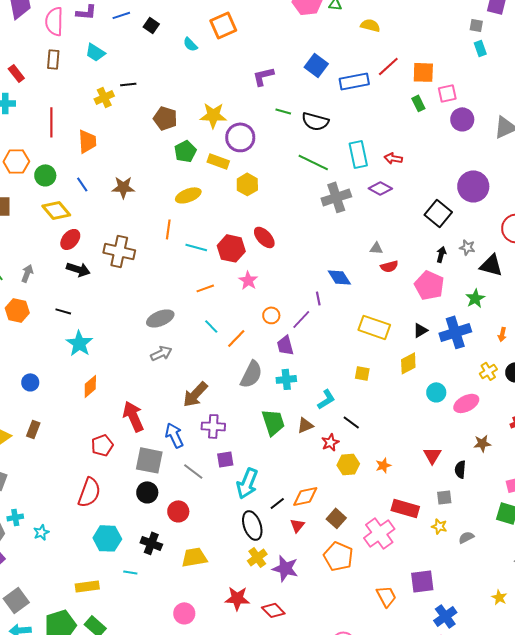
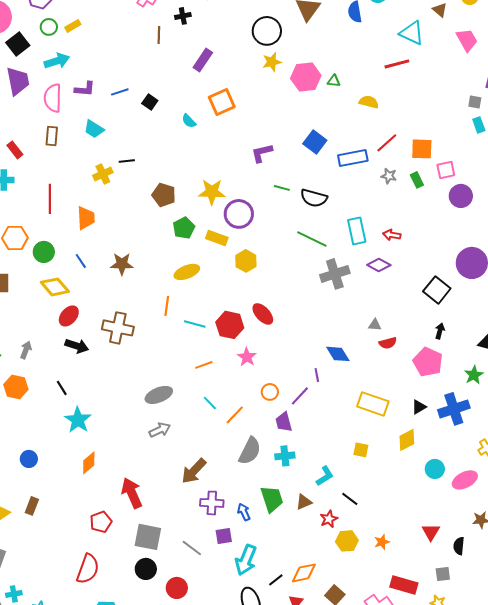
gray star: (467, 247) -> (389, 176), moved
black line: (63, 311) -> (62, 388), turned 42
blue arrow: (174, 435) -> (244, 512), moved, size x0.7

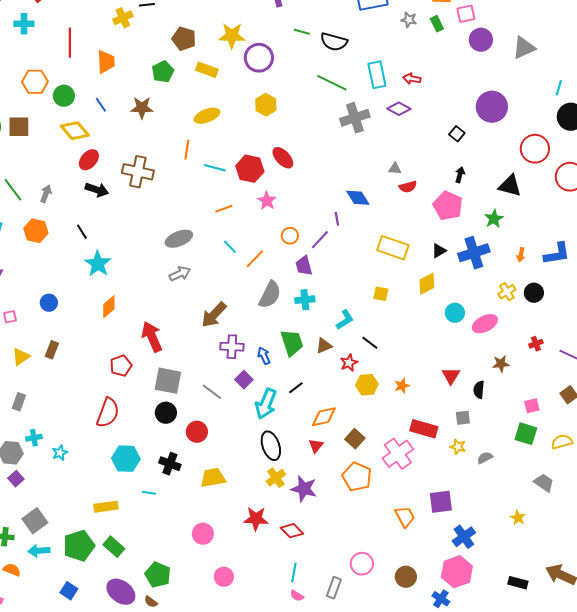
green pentagon: (184, 228) -> (163, 72), moved
yellow rectangle: (217, 238) -> (207, 70), moved
black square: (437, 290) -> (457, 134), size x0.6
purple square: (224, 536) -> (244, 380), turned -36
black line: (276, 580) -> (296, 388), moved

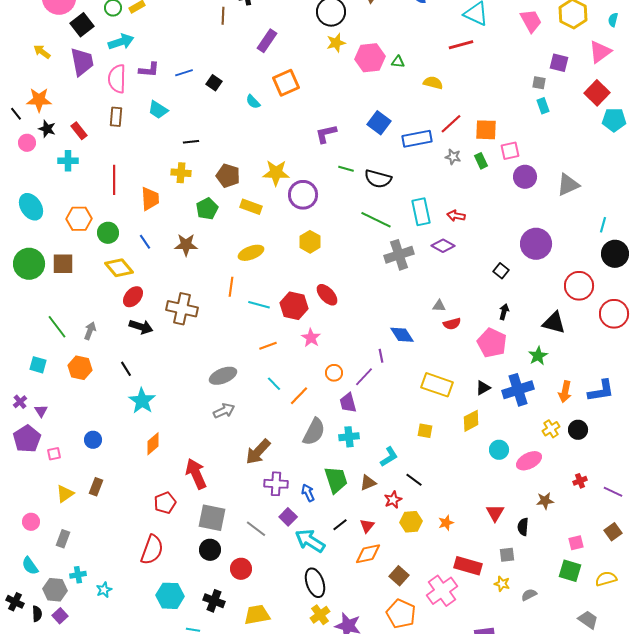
yellow cross: (123, 18) -> (181, 173), moved, turned 30
orange arrow: (521, 255) -> (565, 392), size x1.5
cyan arrow: (266, 404) -> (310, 541), turned 100
red triangle: (316, 446) -> (367, 526), moved

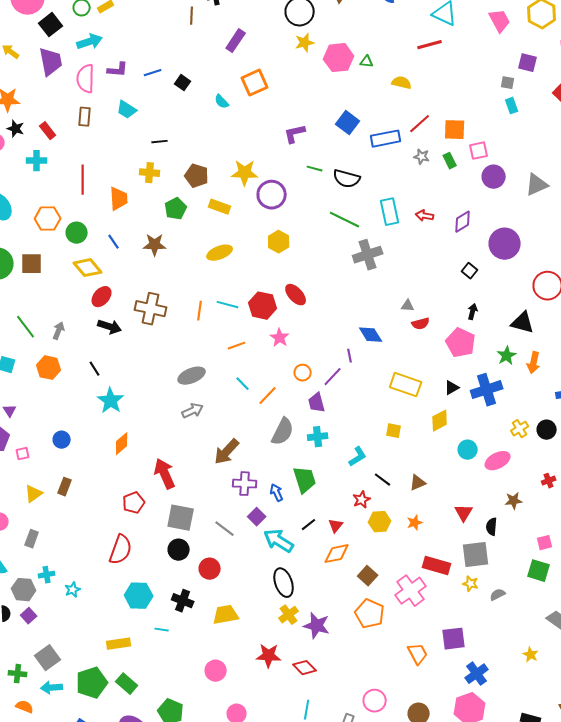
purple diamond: (443, 246) -> (463, 222), moved, turned -60
orange line: (231, 287) -> (200, 311), moved
orange arrow: (565, 392) -> (534, 363), moved
brown triangle: (368, 483) -> (418, 483), moved
gray square: (507, 555) -> (476, 555), size x1.8

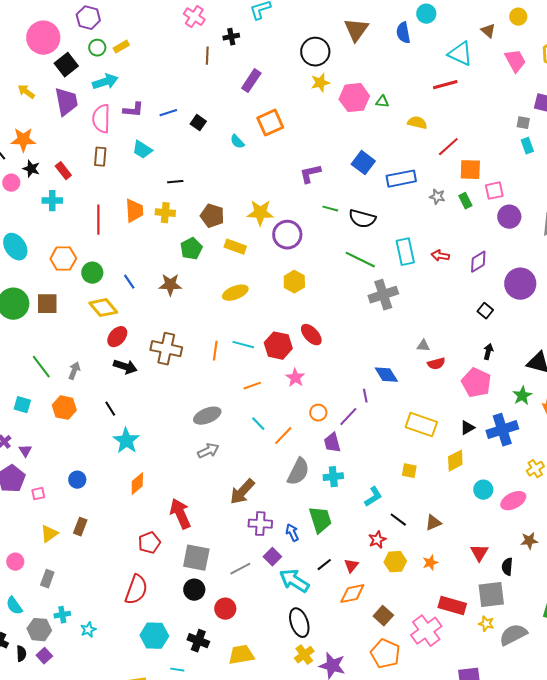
red line: (420, 124) -> (448, 147), moved
orange trapezoid: (119, 199) -> (134, 211), moved
gray line: (225, 529) -> (240, 569), turned -65
gray semicircle: (498, 595) -> (513, 635), size x1.8

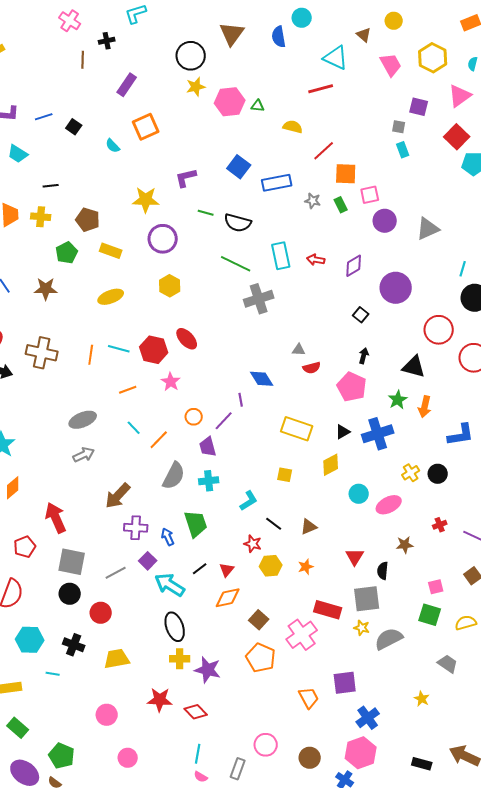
yellow star: (260, 213) -> (146, 200), moved
red star: (377, 540) -> (253, 544), turned -30
yellow cross: (304, 655) -> (180, 659), turned 36

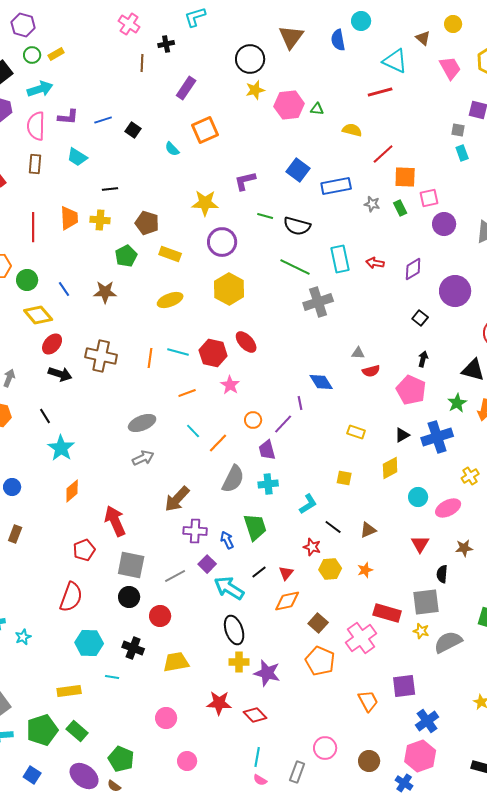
yellow hexagon: (170, 286) -> (229, 289), size x1.4
yellow rectangle: (297, 429) -> (356, 432), size x0.6
red triangle: (355, 557) -> (420, 544), moved

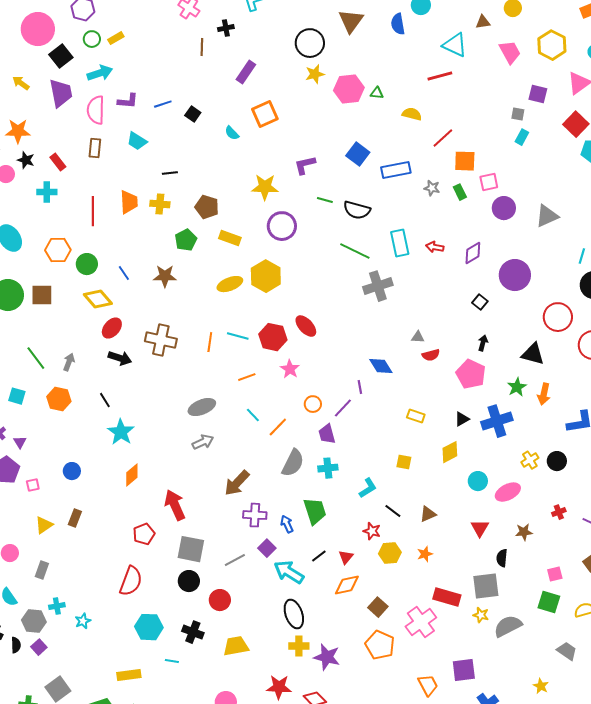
brown triangle: (423, 38) -> (483, 22), turned -49
cyan rectangle: (462, 153) -> (522, 137), turned 49
yellow hexagon: (229, 289) -> (266, 276), moved

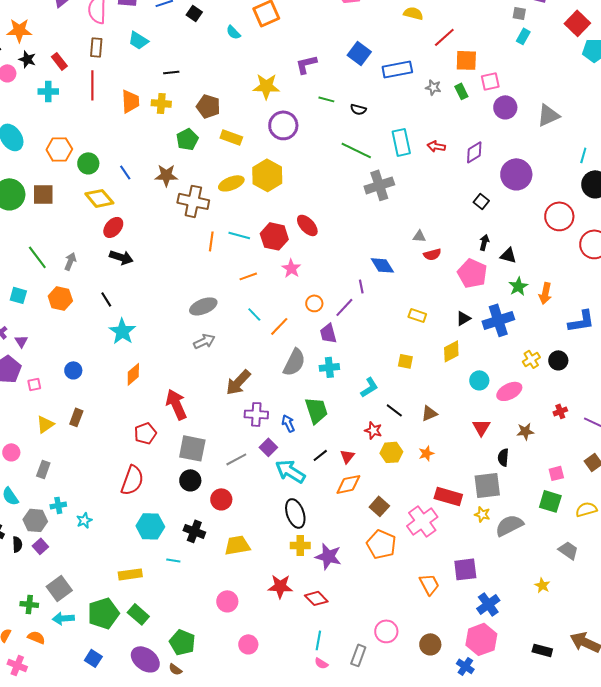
black semicircle: (357, 210) -> (358, 109), size x0.6
red line: (93, 211) -> (92, 85), moved
brown cross: (161, 340) -> (193, 201), moved
black triangle: (533, 354) -> (508, 255), moved, size x0.7

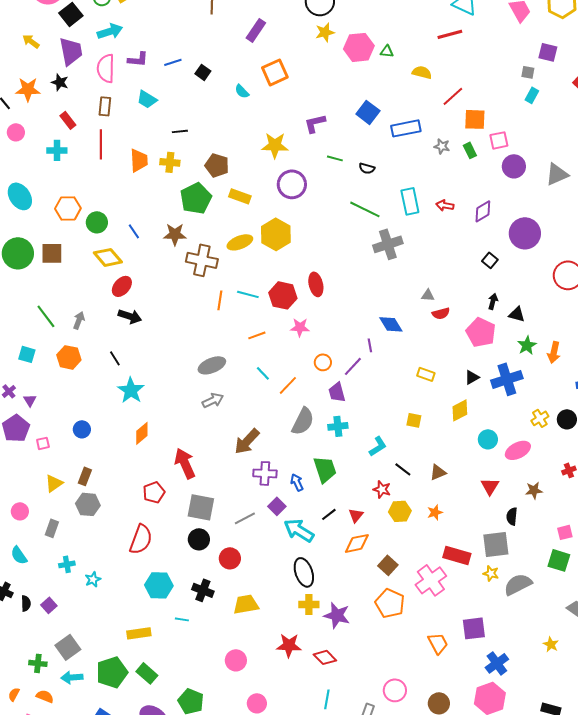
black star: (27, 59) -> (60, 82), moved
green pentagon: (187, 139) -> (196, 198), size x1.4
red ellipse: (307, 225) -> (316, 284), turned 30
pink star: (291, 268) -> (300, 327), turned -30
gray hexagon: (35, 520) -> (88, 504), moved

